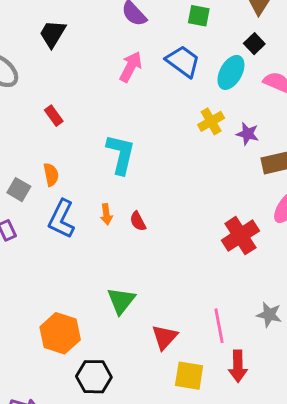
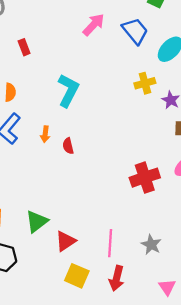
green triangle: (121, 301) -> (37, 221), moved

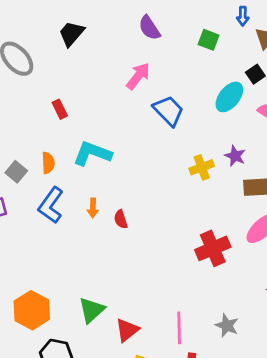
blue trapezoid: (135, 31) -> (169, 111), moved
yellow cross: (145, 83) -> (202, 167), moved
cyan L-shape: (68, 90) -> (92, 153), moved, turned -92

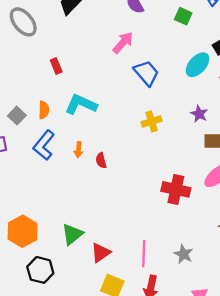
yellow cross: (202, 167) -> (152, 121), moved
red cross: (213, 248) -> (176, 189), turned 32

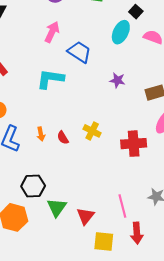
cyan L-shape: (81, 104) -> (50, 79), moved
purple star: (199, 114) -> (117, 80), moved
yellow cross: (152, 121) -> (92, 131), moved, turned -30
black hexagon: (40, 270) -> (33, 186), moved

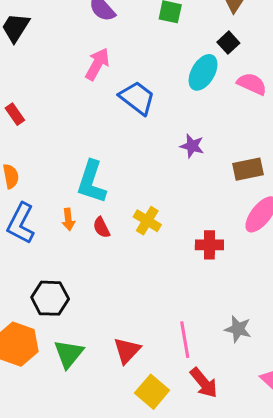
cyan L-shape: (50, 79) -> (92, 182), moved, turned -84
red cross: (134, 144) -> (209, 245), size x0.7
green triangle: (57, 207) -> (69, 354), moved
red arrow: (137, 233) -> (204, 383), turned -40
yellow square: (104, 241) -> (152, 392), turned 30

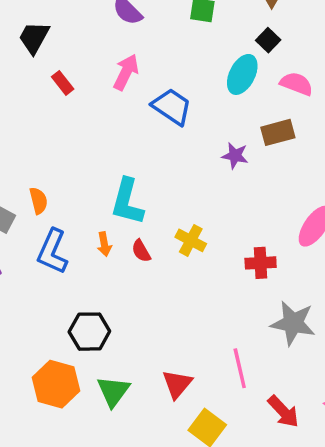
red rectangle: (15, 114) -> (63, 83), moved
brown rectangle: (248, 169) -> (278, 132), moved
gray star: (238, 329) -> (293, 323), moved, size x1.5
red arrow: (204, 383) -> (283, 411), moved

